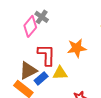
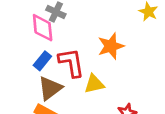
pink diamond: (30, 26) -> (43, 28), turned -35
blue rectangle: (41, 78) -> (42, 61), moved

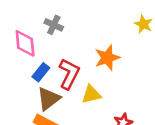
pink diamond: (43, 28) -> (25, 43), moved
red L-shape: (71, 63) -> (69, 74), turned 36

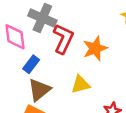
gray cross: (54, 25) -> (42, 18), size x1.5
red L-shape: (69, 74) -> (63, 39), moved

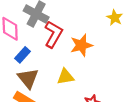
brown triangle: (39, 90) -> (28, 78), turned -35

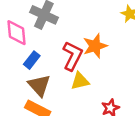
red L-shape: (53, 34) -> (72, 56), moved

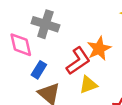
red L-shape: (72, 56) -> (78, 61), turned 36

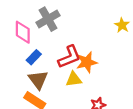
gray cross: (45, 24) -> (48, 19), turned 30
orange star: (99, 49) -> (87, 62), moved

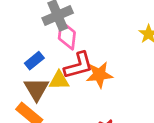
pink diamond: (23, 32) -> (67, 35), moved
yellow triangle: (74, 79) -> (59, 80), moved

